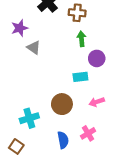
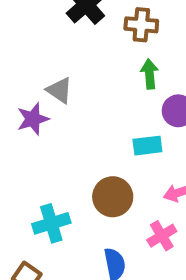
purple star: (20, 28) -> (33, 119), moved
pink cross: (88, 133) -> (162, 236), moved

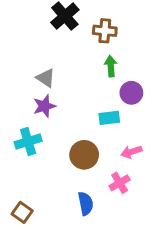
purple star: (33, 119) -> (44, 106), moved
cyan cross: (51, 223) -> (28, 142), moved

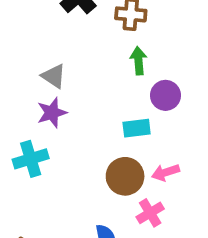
brown circle: (84, 155) -> (125, 176), moved

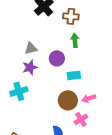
gray triangle: (54, 76) -> (31, 48), turned -48
purple circle: (165, 95) -> (57, 58), moved

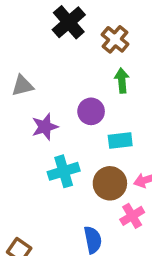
brown cross: (71, 16) -> (115, 39), turned 35
gray triangle: (31, 48) -> (23, 86), moved
cyan cross: (19, 91) -> (64, 171), moved

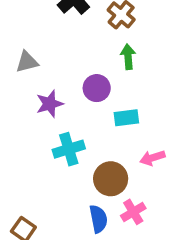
brown circle: (110, 183) -> (111, 179), moved
pink cross: (132, 216) -> (133, 212), moved

